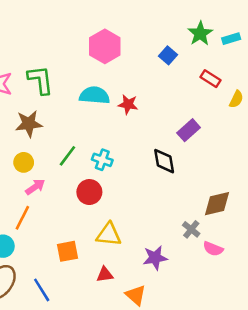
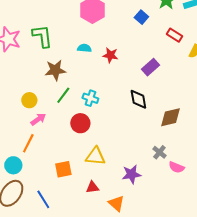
cyan semicircle: (95, 95) -> (84, 48), size x0.6
brown star: (29, 124) -> (55, 70), moved
purple rectangle: (189, 130) -> (150, 67), moved
brown diamond: (217, 204) -> (170, 117), moved

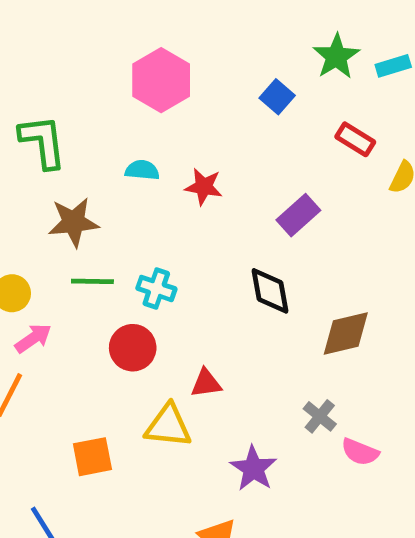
green line: (63, 95) -> (92, 281), turned 54
purple star: (131, 174) -> (253, 468), turned -30
red triangle: (92, 187) -> (206, 383), moved

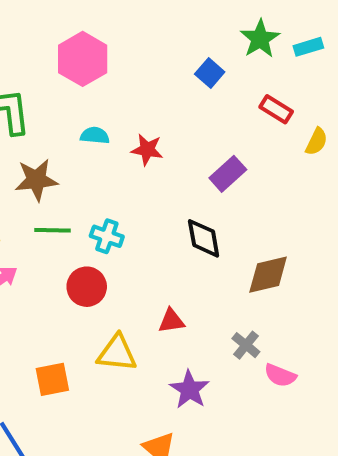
pink hexagon: (161, 80) -> (83, 59), moved
red triangle: (206, 383) -> (171, 321), moved

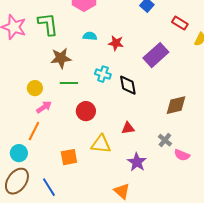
purple rectangle: (228, 174) -> (156, 55), size x1.4
cyan cross: (107, 236) -> (103, 74), moved
black diamond: (204, 238) -> (128, 85), moved

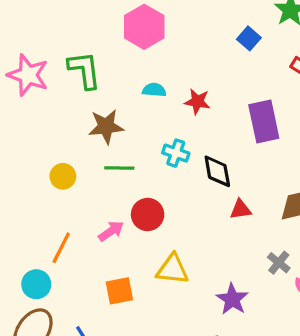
purple rectangle: (156, 55) -> (264, 121), turned -60
pink arrow: (44, 107) -> (111, 231), moved
red triangle: (128, 128) -> (241, 210), moved

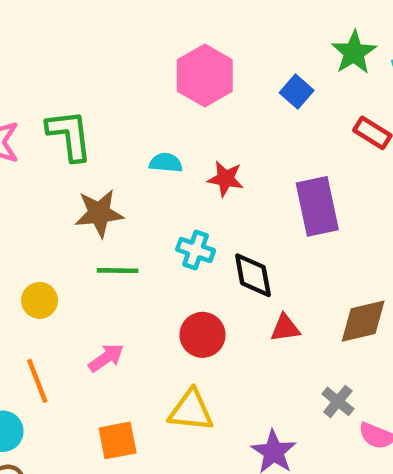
pink hexagon: (144, 27) -> (205, 75), moved
yellow circle: (63, 176) -> (40, 300), moved
red circle: (148, 215) -> (202, 335), moved
orange line: (61, 248) -> (37, 381), turned -48

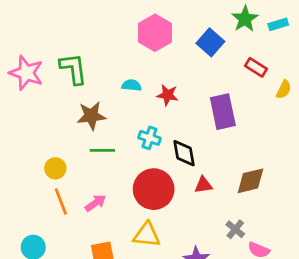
blue square: (297, 92) -> (210, 42), size x1.4
red circle: (202, 335) -> (154, 189), size x1.5
orange line: (37, 381) -> (61, 202), moved

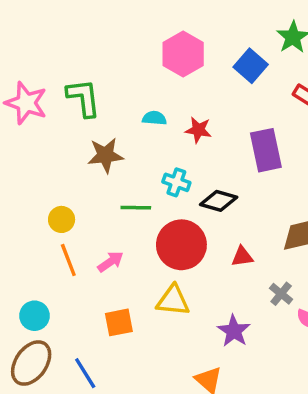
green line: (102, 150) -> (136, 208), moved
black diamond: (184, 153) -> (219, 201), turned -64
red triangle: (203, 185) -> (242, 257), moved

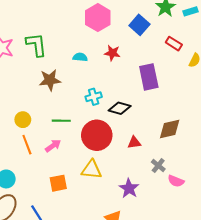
red star: (198, 130) -> (112, 53), moved
cyan cross: (176, 182) -> (94, 97), turned -35
green line: (136, 208) -> (61, 121), moved

